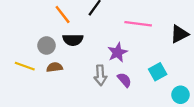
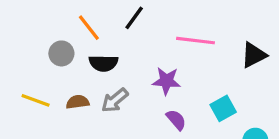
gray circle: (47, 45) -> (61, 53), moved
purple star: (118, 52) -> (166, 81), turned 30
gray arrow: (100, 75) -> (115, 100), moved, turned 54

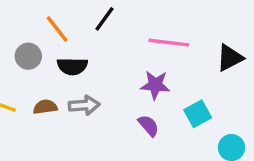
purple star: (166, 81) -> (155, 85), moved
gray arrow: (115, 100) -> (84, 105), turned -144

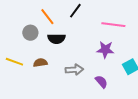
gray arrow: (84, 105) -> (74, 70), moved
purple semicircle: (149, 126) -> (101, 82), moved

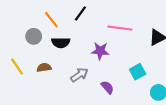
purple star: (105, 50) -> (100, 51), moved
yellow line: (14, 62) -> (17, 66), turned 36
gray arrow: (74, 70) -> (79, 75), turned -30

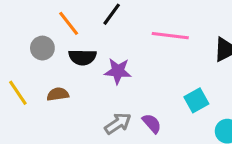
purple star: (100, 51) -> (118, 71), moved
gray arrow: (79, 75) -> (118, 123), moved

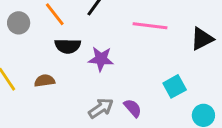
gray circle: (42, 48) -> (19, 23), moved

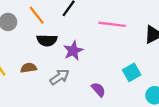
purple star: (101, 59) -> (73, 51), turned -30
gray arrow: (101, 108) -> (60, 77), moved

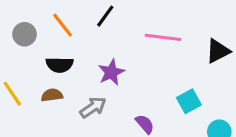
black semicircle: (47, 40) -> (60, 65), moved

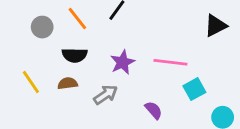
pink line: (163, 37) -> (170, 62), moved
black triangle: (218, 51) -> (216, 26), moved

